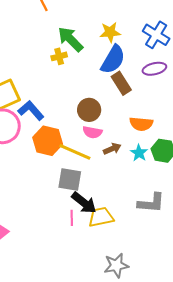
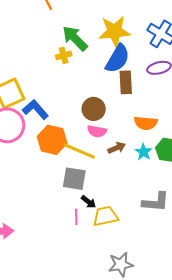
yellow star: (110, 32) -> (115, 31), size x1.5
brown rectangle: (121, 83) -> (126, 82), turned 30
black arrow: (84, 203) -> (88, 202), size x0.6

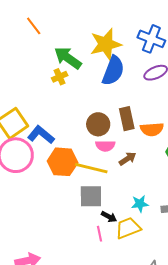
brown rectangle: (126, 82) -> (127, 119), moved
cyan star: (143, 152) -> (140, 204), moved, turned -30

